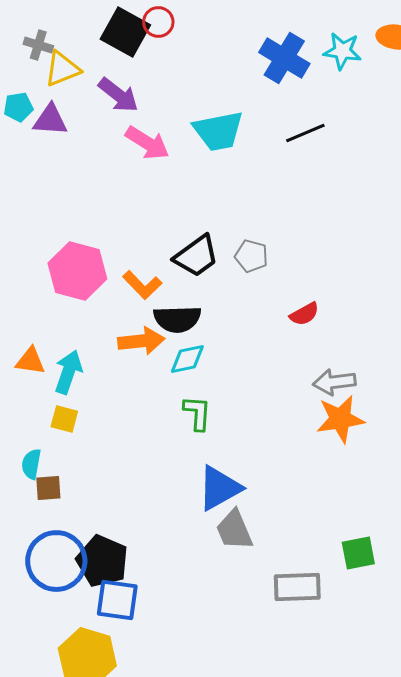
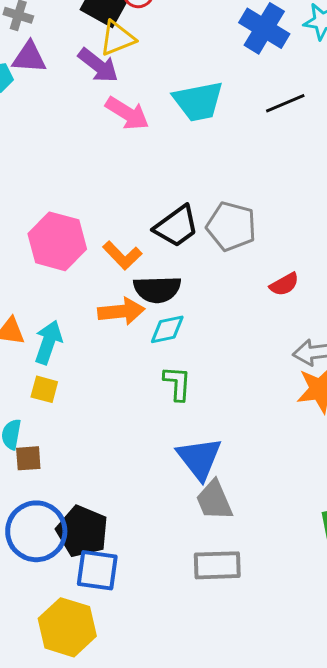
yellow triangle: (62, 69) -> (117, 38), moved
purple triangle: (50, 120) -> (29, 57), moved
gray pentagon: (251, 256) -> (231, 226), size x1.5
blue triangle: (219, 488) -> (199, 458), turned -39
gray rectangle: (297, 587) -> (217, 565), moved

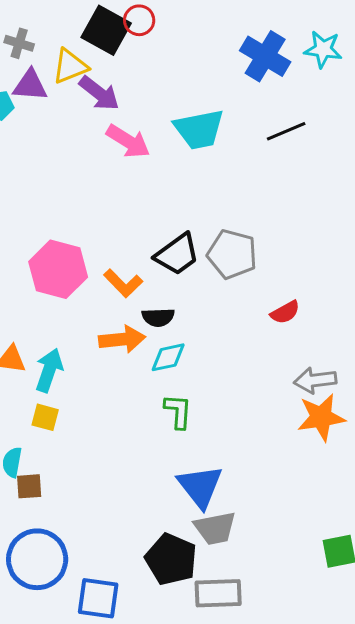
yellow triangle: (117, 38) -> (70, 66), moved
black semicircle: (157, 289) -> (158, 317), size x0.7
gray trapezoid: (214, 500) -> (215, 528), turned -78
black pentagon: (82, 531) -> (171, 559), moved

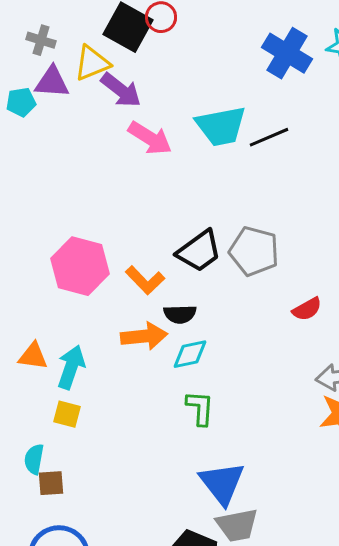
black line: (286, 131) -> (269, 137), moved

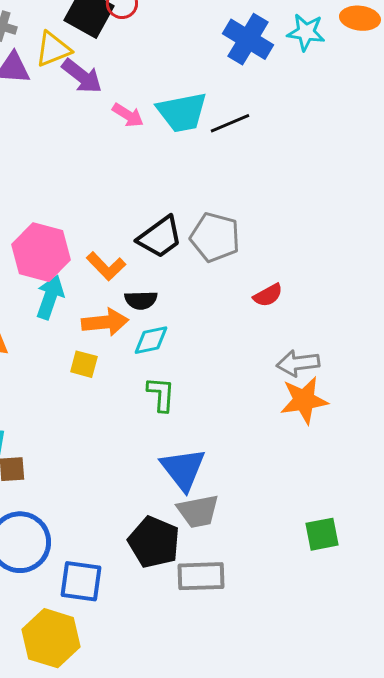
pink arrow: (150, 138) -> (128, 115), moved, size x0.7
cyan arrow: (71, 367) -> (50, 297), moved
yellow square: (67, 414) -> (84, 364), moved

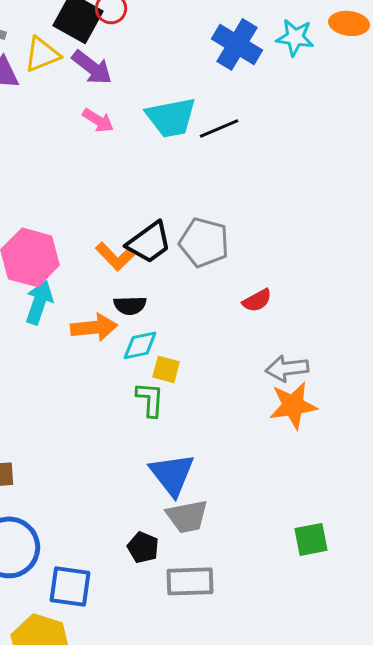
purple arrow: (82, 76) -> (92, 67), moved
pink arrow: (128, 115) -> (98, 120), moved
orange L-shape: (106, 266) -> (115, 256), moved
yellow square: (84, 364) -> (166, 369), moved
black pentagon: (154, 542) -> (143, 547), size x0.6

